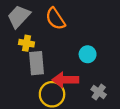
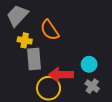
orange semicircle: (55, 19) -> (50, 30), moved
cyan circle: (88, 54) -> (89, 64), moved

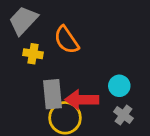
gray rectangle: (34, 59) -> (52, 94), moved

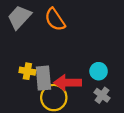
orange semicircle: (66, 40) -> (55, 20), moved
yellow cross: (33, 54) -> (27, 71), moved

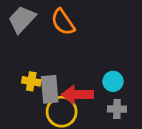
gray cross: (102, 95) -> (117, 109), turned -35

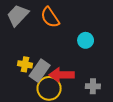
cyan circle: (113, 81) -> (86, 40), moved
gray rectangle: (50, 89) -> (40, 71), turned 40

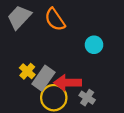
yellow cross: (25, 64) -> (27, 71), turned 32
gray cross: (93, 86) -> (87, 98), moved, turned 32

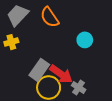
yellow cross: (27, 71) -> (11, 42), moved, turned 32
red arrow: (68, 83) -> (61, 74), turned -145

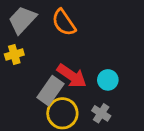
cyan circle: (85, 40) -> (108, 80), moved
red arrow: (61, 74) -> (72, 76), moved

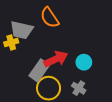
gray trapezoid: (22, 20) -> (22, 30), moved, turned -120
red arrow: (72, 76) -> (56, 59), turned -60

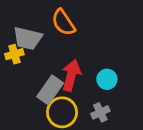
red arrow: (56, 59) -> (71, 75), turned -50
gray cross: (79, 88) -> (100, 112), turned 32

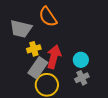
yellow cross: (14, 54) -> (34, 49), moved
gray cross: (100, 112) -> (82, 78), moved

